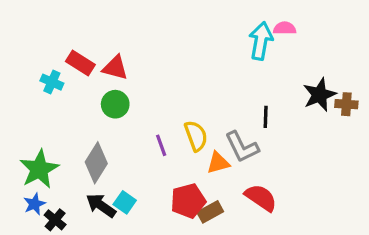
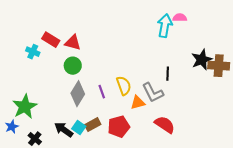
brown cross: (346, 104) -> (219, 66), size x1.5
gray diamond: (96, 163) -> (78, 94), moved
blue star: (34, 204) -> (12, 127), moved
brown rectangle: (210, 212) -> (93, 125), moved

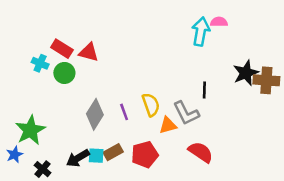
green circle: (73, 66) -> (64, 73), moved
cyan square: (79, 128) -> (96, 156), turned -32
black arrow: (64, 130) -> (78, 158), turned -66

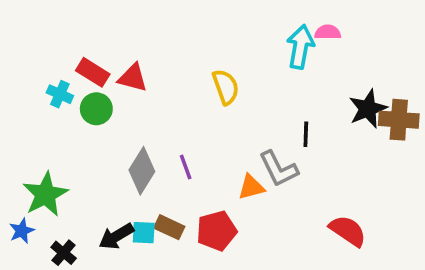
yellow semicircle: (151, 105) -> (226, 87), moved
brown rectangle: (113, 152) -> (169, 227), turned 54
red semicircle: (201, 152) -> (348, 231), moved

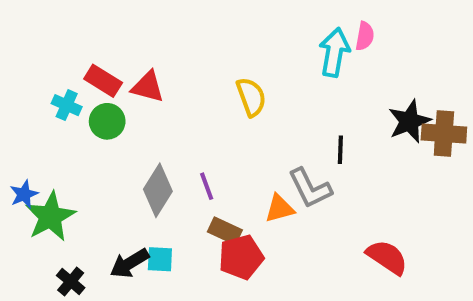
pink semicircle: (328, 32) -> (365, 36), turned 100
brown rectangle: (169, 227) -> (225, 231), moved
blue star: (22, 231) -> (24, 194), moved

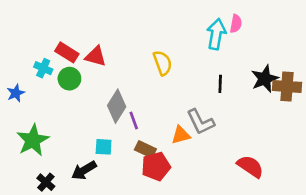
black line: (340, 150) -> (220, 84), moved
gray diamond: (158, 190) -> (117, 106), moved
blue star: (24, 194) -> (16, 93), moved
cyan square: (160, 259) -> (104, 147), moved

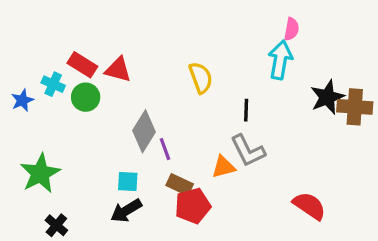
cyan arrow: (216, 34) -> (280, 60), moved
black line: (220, 84) -> (246, 110), moved
blue star: (16, 93) -> (22, 100), moved
black arrow: (84, 170) -> (126, 211), moved

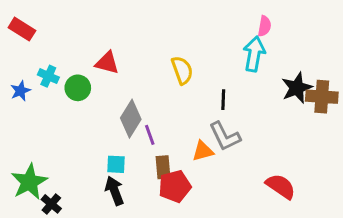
red rectangle: (82, 65) -> (22, 29), moved
green star: (40, 173) -> (29, 182), moved
brown rectangle: (180, 185) -> (163, 167), turned 60
black arrow: (126, 211) -> (115, 191), turned 100

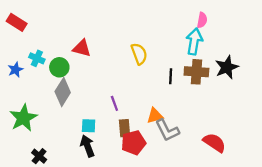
brown cross: (322, 97) -> (196, 72), moved
gray diamond: (131, 119) -> (63, 92), moved
gray L-shape: (225, 136) -> (167, 130), moved
green star: (29, 182) -> (23, 118), moved

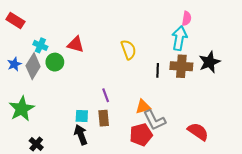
cyan cross: (37, 58) -> (40, 45), moved
gray diamond: (63, 92) -> (33, 66), moved
brown rectangle: (125, 128) -> (104, 118), moved
red pentagon: (134, 143) -> (141, 135), moved

